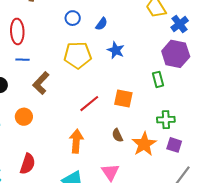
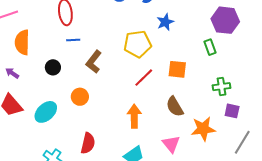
blue star: (116, 50) -> (165, 22), turned 30
yellow pentagon: (78, 55) -> (138, 44), moved
brown semicircle: (117, 135) -> (175, 107), size x1.5
orange star: (144, 144) -> (203, 129), moved, turned 30

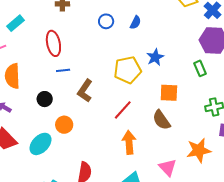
blue star: (165, 22) -> (155, 57), moved
red line: (144, 78) -> (123, 110), moved
orange circle: (80, 97) -> (64, 125), moved
brown semicircle: (175, 107) -> (161, 120), moved

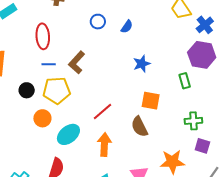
yellow pentagon: (128, 70) -> (57, 90), moved
brown L-shape: (85, 91) -> (77, 62), moved
cyan ellipse: (40, 144) -> (68, 134), moved

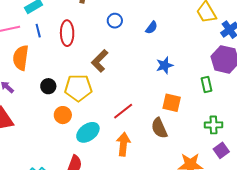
blue circle: (98, 22) -> (115, 21), moved
blue line: (49, 64) -> (38, 31), moved, turned 72
purple square: (202, 146) -> (221, 150), turned 35

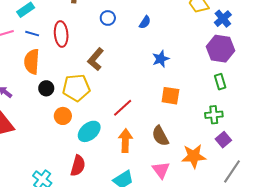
blue line: (38, 31) -> (32, 34), turned -56
orange semicircle: (21, 58) -> (32, 62), moved
green rectangle: (207, 85) -> (220, 82), moved
brown semicircle: (159, 128) -> (160, 136), moved

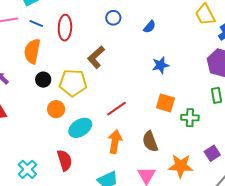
green cross: (214, 115) -> (190, 118), moved
red semicircle: (78, 166) -> (65, 160), turned -40

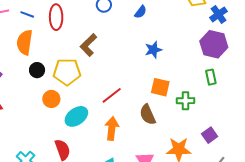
brown semicircle: (150, 141) -> (148, 115), moved

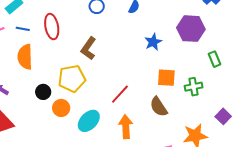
purple hexagon: (214, 44) -> (191, 29), moved
black circle: (37, 70) -> (43, 92), moved

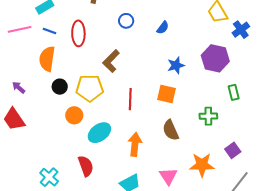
orange square: (166, 78) -> (166, 94), moved
black circle: (43, 92) -> (60, 87), moved
red line: (120, 94) -> (130, 99), moved, turned -50

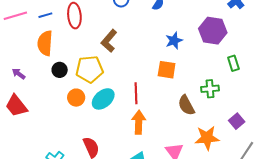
blue line: (49, 31) -> (45, 15), turned -32
red line: (130, 99) -> (136, 93), moved
brown semicircle: (171, 130) -> (186, 105), moved
cyan ellipse: (99, 133) -> (103, 99), moved

